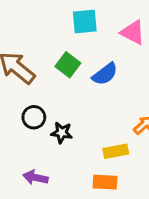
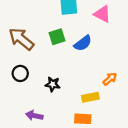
green square: (68, 65) -> (57, 37), turned 35
black circle: (34, 117) -> (20, 73), moved

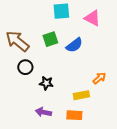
black circle: (20, 73) -> (25, 67), moved
purple arrow: (34, 116) -> (43, 112), moved

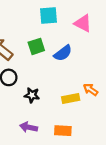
orange arrow: (99, 78) -> (91, 90), turned -104
yellow rectangle: (81, 95) -> (71, 98), moved

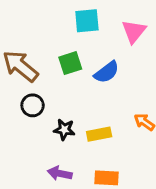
pink triangle: (83, 23) -> (134, 31), turned 42
yellow rectangle: (71, 98) -> (99, 134), moved

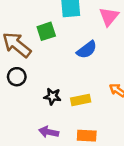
green square: (70, 63) -> (46, 31), moved
black circle: (33, 105) -> (17, 77), moved

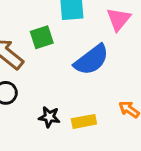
blue semicircle: (87, 50) -> (91, 60), size x1.4

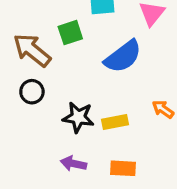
black star: (49, 117) -> (78, 117), size x1.4

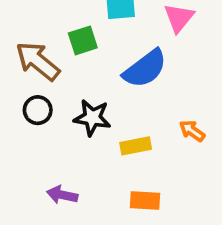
black star: (78, 117) -> (92, 118), moved
purple arrow: (73, 164) -> (62, 195), moved

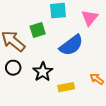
black star: (92, 118) -> (43, 72), turned 30

